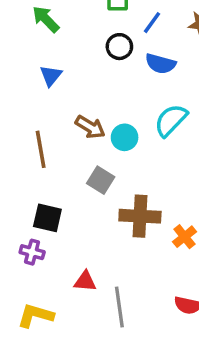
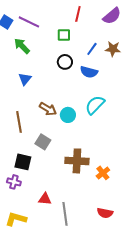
blue line: (152, 23) -> (92, 49), moved
gray square: (101, 180) -> (43, 142), moved

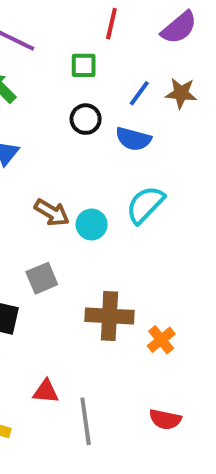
gray square: (43, 142) -> (42, 278), turned 35

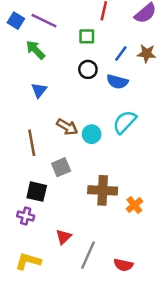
red triangle: (46, 392) -> (64, 237), turned -49
red semicircle: (165, 419) -> (123, 265), moved
gray line: (86, 421) -> (88, 255), turned 32

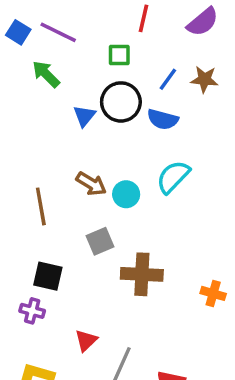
black circle: (88, 69) -> (121, 102), size x1.5
blue triangle: (39, 90) -> (84, 116), moved
gray square: (61, 167) -> (100, 241), moved
orange cross: (134, 205) -> (213, 293), moved, turned -35

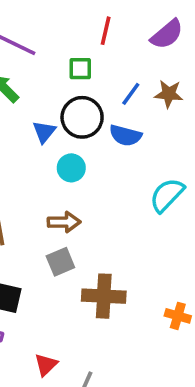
cyan semicircle: (173, 177) -> (167, 195), moved
brown arrow: (91, 184) -> (64, 222), moved, turned -32
cyan circle: (126, 194) -> (71, 168), moved

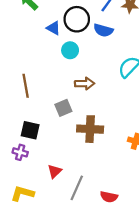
blue triangle: (44, 132) -> (53, 28), turned -40
brown arrow: (64, 222) -> (85, 84), moved

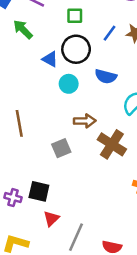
blue semicircle: (103, 30) -> (106, 76), moved
brown cross: (90, 129) -> (112, 144), moved, turned 30
black square: (30, 130) -> (39, 191), moved

